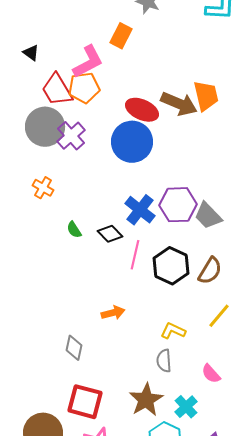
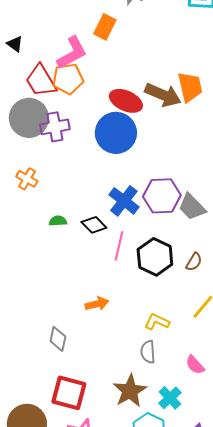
purple cross: (71, 136) -> (55, 127), turned 32
green semicircle: (74, 230) -> (58, 221), turned 120
brown semicircle: (210, 271) -> (194, 262), size x0.7

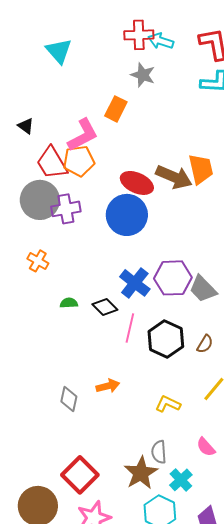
gray diamond: (58, 339) -> (69, 399), moved
gray semicircle: (148, 352) -> (159, 452), moved
red square: (69, 393) -> (80, 475), turned 30

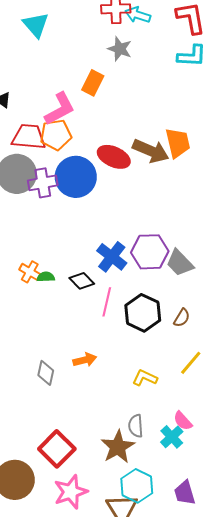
red trapezoid: (52, 163) -> (29, 137), turned 126
blue circle: (127, 215) -> (76, 177), moved
orange cross: (38, 261) -> (30, 272), moved
cyan cross: (181, 480) -> (172, 437), moved

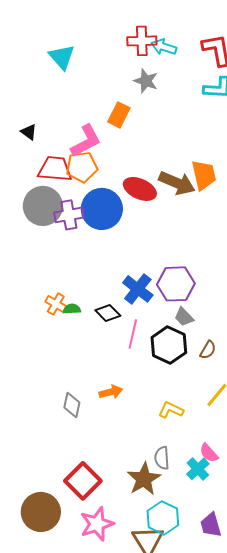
gray trapezoid: (180, 263) -> (184, 317), moved, size x0.7

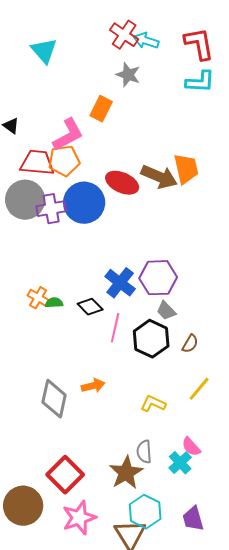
red cross: (142, 41) -> (124, 35), turned 36
gray diamond: (72, 405) -> (54, 399), size x1.5

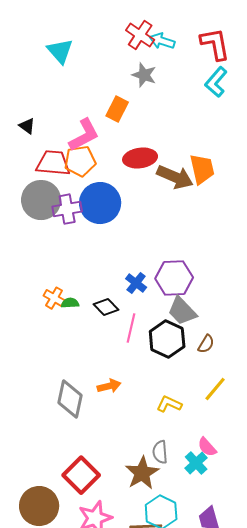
cyan L-shape: (200, 82) -> (216, 82), turned 128
red ellipse: (122, 183) -> (140, 158), moved, turned -32
blue cross: (120, 283) -> (136, 283), size x0.7
gray trapezoid: (166, 311) -> (182, 311), size x1.5

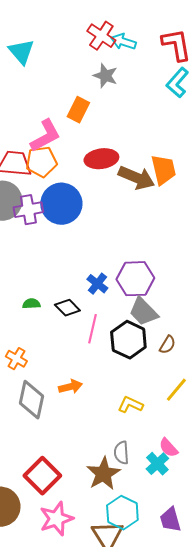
orange cross: (54, 298) -> (16, 359), moved

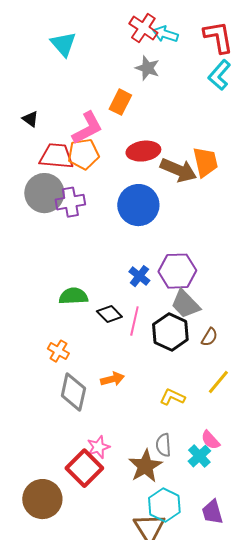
blue circle: (61, 204) -> (138, 205), moved
green semicircle: (31, 304) -> (73, 296), size x1.6
black diamond: (67, 308) -> (109, 314), moved
pink star: (56, 519) -> (98, 447), moved, size x0.7

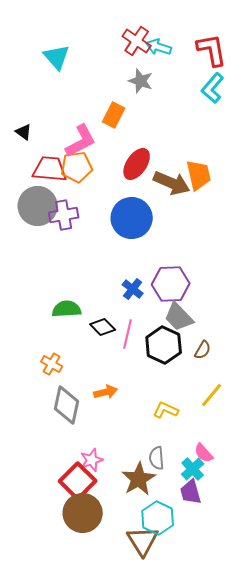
red ellipse: (143, 151) -> (137, 164), turned -48
brown circle: (42, 499) -> (83, 513), moved
purple trapezoid: (212, 512) -> (191, 492), moved

